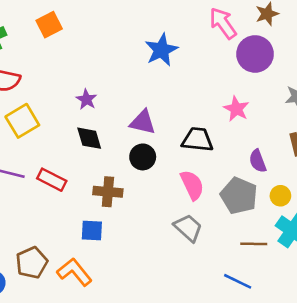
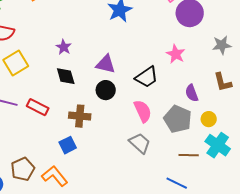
black trapezoid: (198, 140) -> (147, 77), turned 140
blue square: (92, 231) -> (68, 145), turned -30

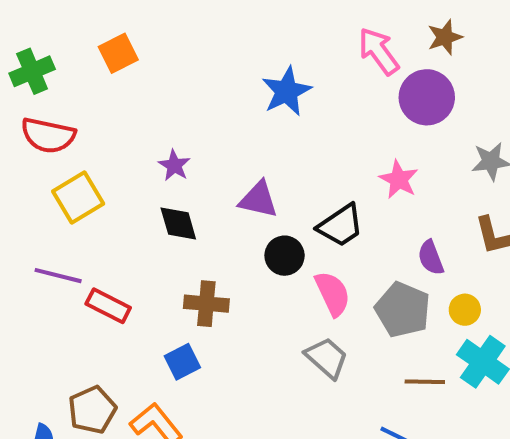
black circle: (106, 90) -> (285, 256), moved
red rectangle: (38, 107) -> (108, 306), moved

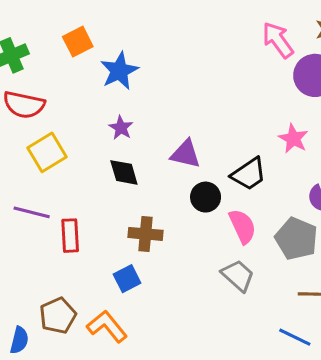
blue star: (287, 91) -> (119, 71), moved
red rectangle: (108, 306) -> (70, 236), turned 60

